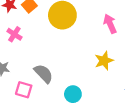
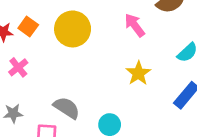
pink cross: (14, 34) -> (18, 67), turned 32

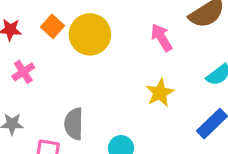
orange square: (28, 27) -> (53, 26), moved
gray semicircle: (67, 108) -> (74, 124), turned -128

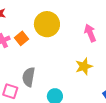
orange square: (53, 26) -> (21, 38), moved

